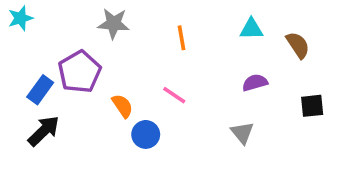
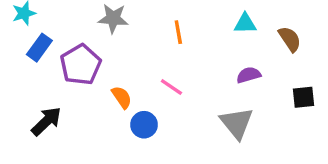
blue rectangle: (40, 90) -> (39, 48), moved
gray triangle: (242, 133) -> (237, 123), size x1.5

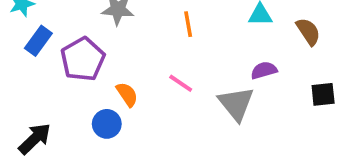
black arrow: (46, 121) -> (35, 139), moved
gray triangle: (237, 123) -> (236, 104), moved
blue circle: (144, 125) -> (107, 124), moved

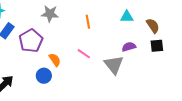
black square: (323, 94) -> (157, 46), moved

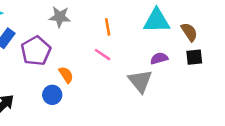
cyan triangle: (127, 17) -> (157, 21), size x1.6
pink line: (84, 54) -> (103, 55), moved

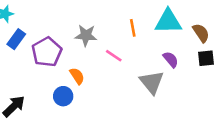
gray star: (60, 17) -> (86, 35), moved
orange line: (108, 27) -> (133, 28), moved
purple semicircle: (159, 58) -> (171, 59), turned 66

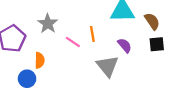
orange line: (133, 28) -> (92, 34), moved
gray star: (86, 35) -> (48, 24), turned 30
orange semicircle: (77, 76) -> (40, 60), turned 35

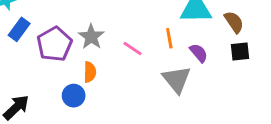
gray star: (48, 24) -> (91, 37), moved
orange line: (92, 34) -> (169, 38), moved

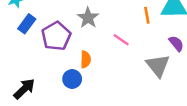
gray star: (91, 37) -> (88, 18), moved
orange line: (169, 38) -> (147, 15), moved

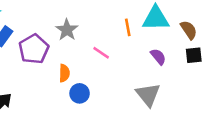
gray triangle: (158, 66) -> (148, 95), moved
blue circle: (72, 79) -> (80, 93), moved

